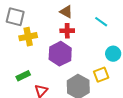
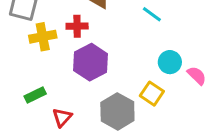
red cross: (67, 31) -> (77, 26), moved
yellow square: (101, 75) -> (152, 94), turned -35

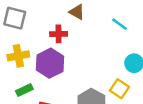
yellow cross: (43, 37) -> (18, 56), moved
purple hexagon: (91, 62) -> (50, 63), moved

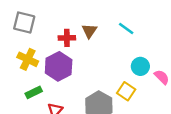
brown triangle: (77, 12) -> (89, 31), moved, turned 35
yellow cross: (18, 56) -> (28, 59), turned 36

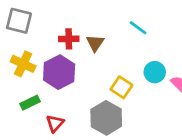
brown triangle: (89, 31) -> (95, 43), moved
yellow square: (126, 91) -> (121, 87), moved

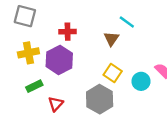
brown triangle: (95, 43) -> (111, 39), moved
yellow cross: (23, 64) -> (28, 53), turned -36
cyan circle: (155, 72) -> (141, 81), moved

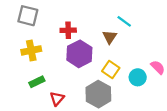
purple hexagon: (59, 60) -> (79, 54), moved

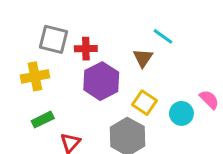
gray square: (28, 16) -> (53, 39), moved

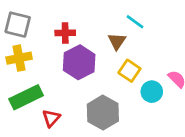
gray square: (53, 39) -> (18, 25), moved
yellow square: (144, 103) -> (129, 71), moved
green rectangle: (43, 120) -> (26, 97), size x1.6

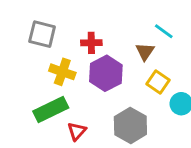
yellow cross: (19, 58) -> (62, 72), moved, turned 30

